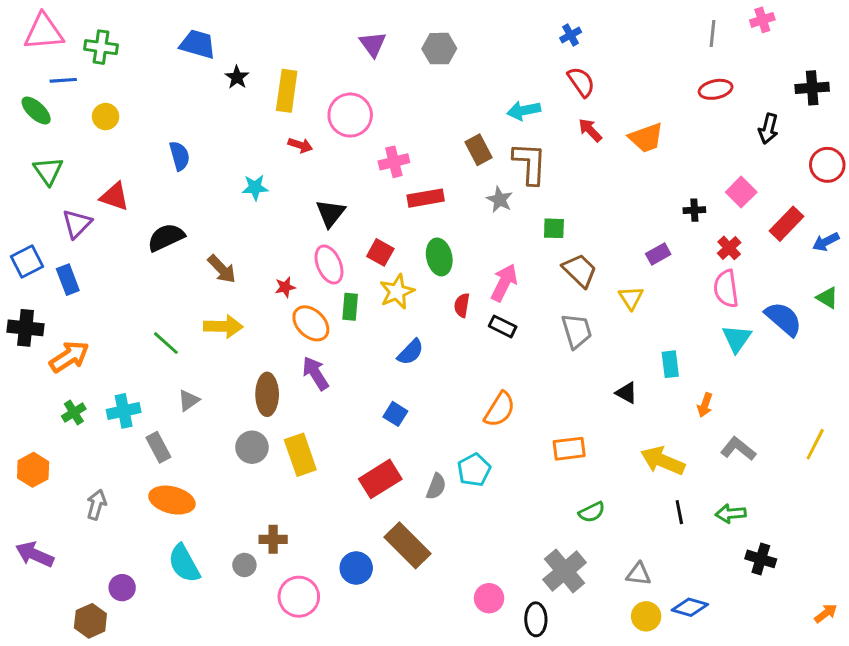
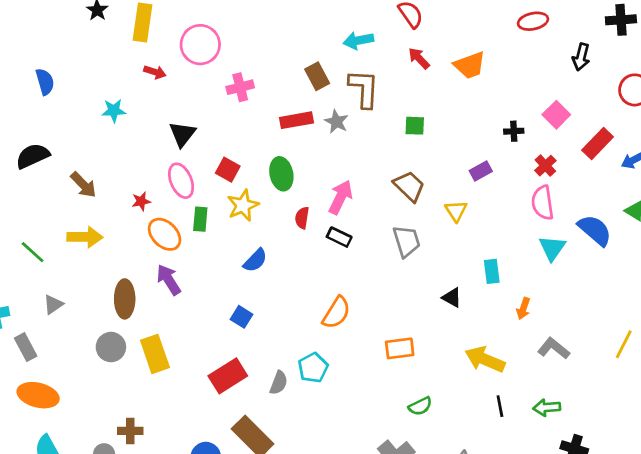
red rectangle: (426, 198) -> (297, 120), moved
green square: (554, 228) -> (415, 126), moved

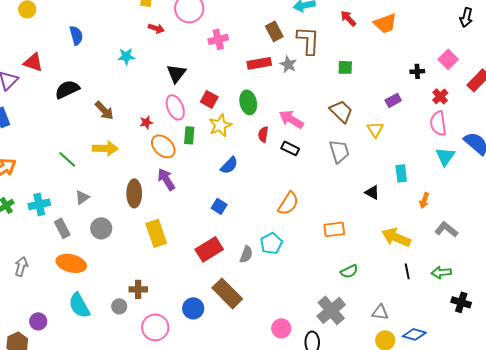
pink arrow: (341, 197) -> (291, 119), turned -85
gray circle: (111, 347) -> (101, 228), moved

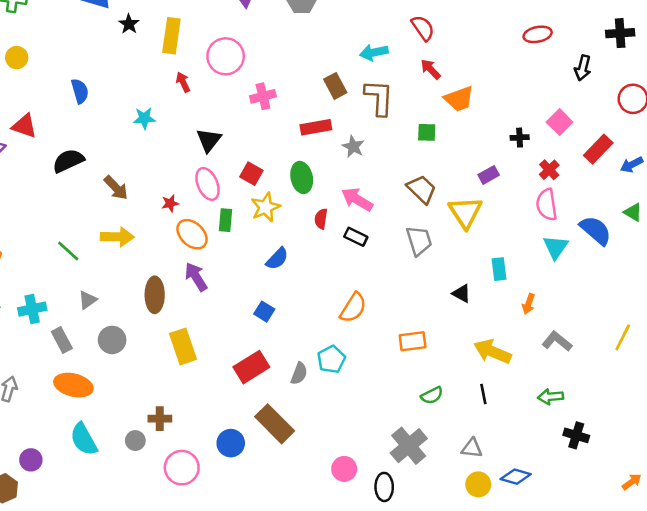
orange trapezoid: (385, 23) -> (459, 99), moved
red arrow: (156, 28) -> (183, 82), turned -133
gray star: (288, 64) -> (353, 147), moved
yellow triangle: (375, 129) -> (465, 212), size x1.6
black line: (407, 271) -> (483, 394), moved

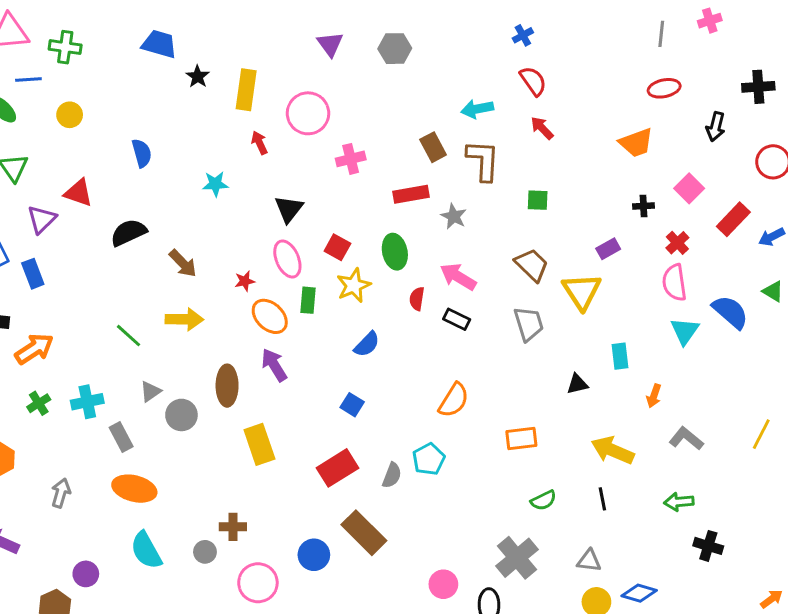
orange trapezoid: (459, 99) -> (636, 143), moved
black triangle: (462, 294) -> (577, 384), turned -42
gray circle: (112, 340) -> (181, 415), moved

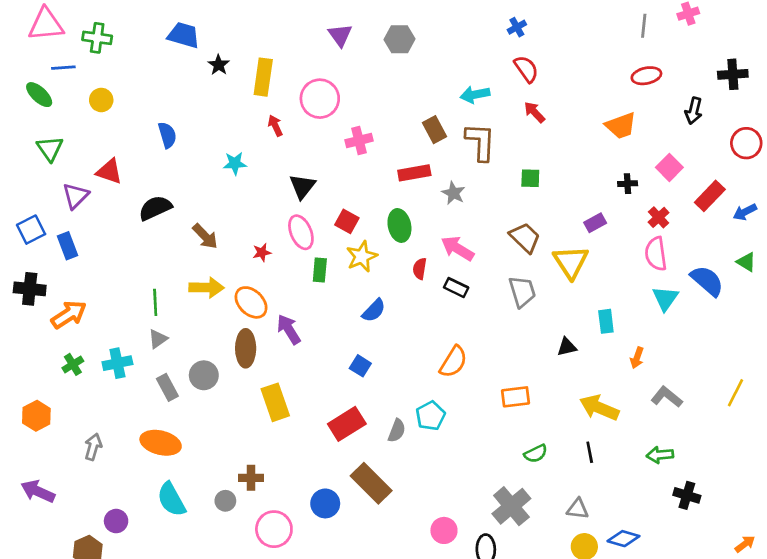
orange ellipse: (270, 316) -> (251, 302), moved
green line: (128, 336) -> (155, 302), turned 45
gray triangle: (151, 391) -> (158, 339), moved
gray rectangle: (121, 437) -> (167, 387), moved

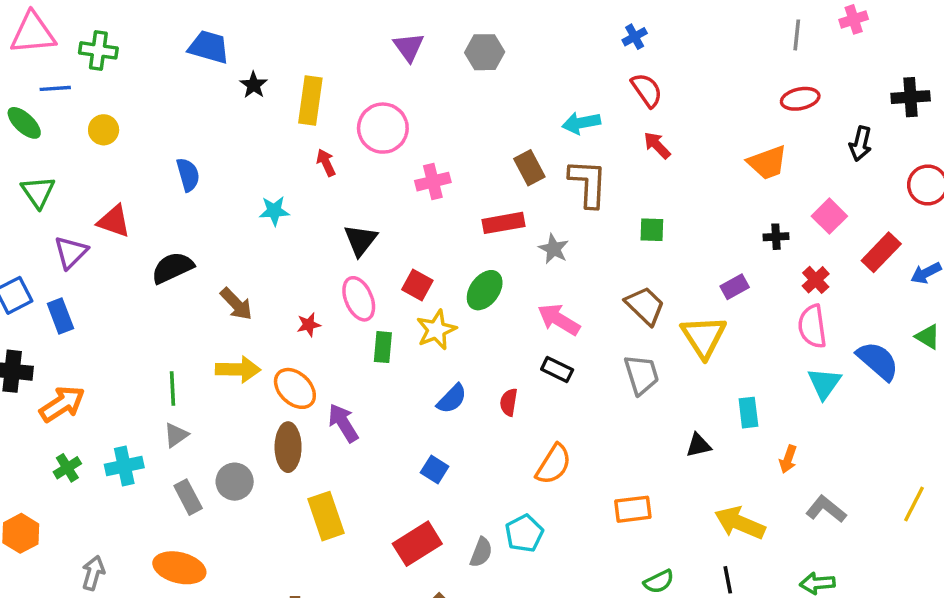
green ellipse: (399, 225) -> (485, 290), turned 48
red semicircle: (420, 269) -> (509, 402), moved

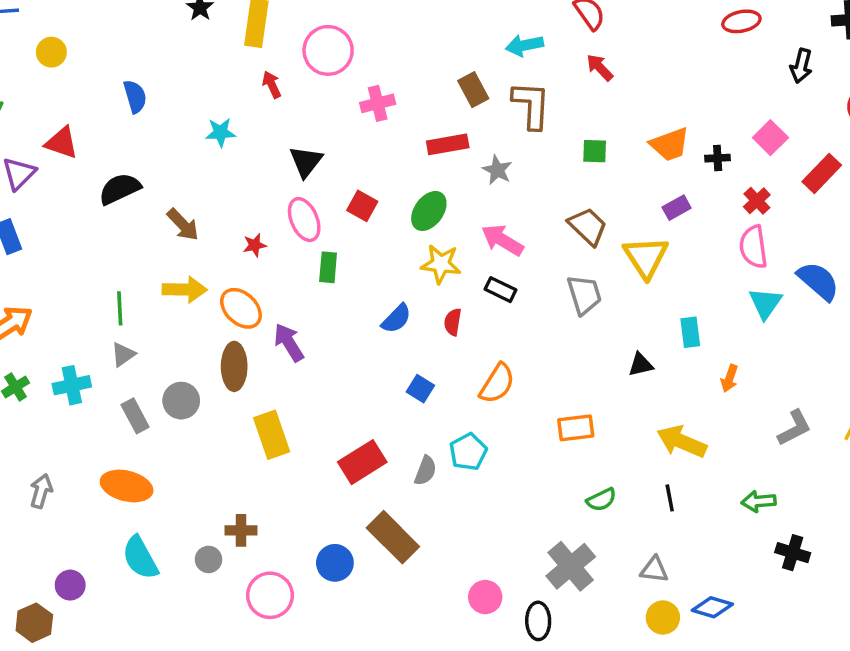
orange trapezoid: (767, 163) -> (670, 144), moved
yellow star: (436, 330) -> (441, 264), moved, turned 30
blue square: (435, 469) -> (420, 389), moved
gray L-shape: (826, 509) -> (794, 428), moved, turned 114

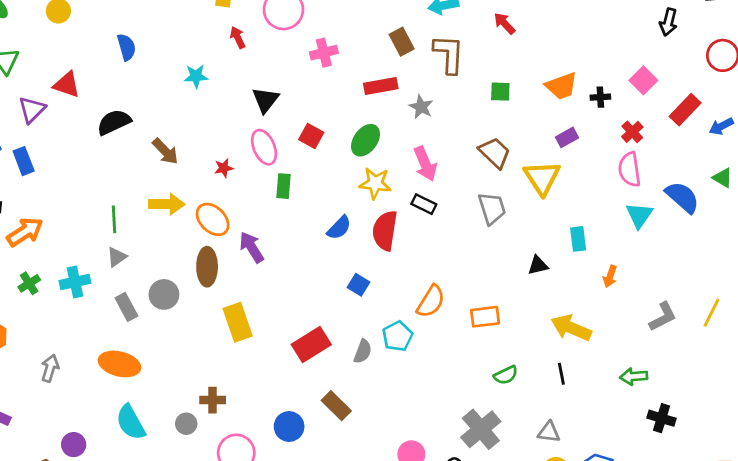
pink arrow: (502, 240) -> (425, 164), turned -144
red semicircle: (453, 322) -> (385, 231), size x1.8
orange semicircle: (497, 384) -> (431, 301), moved
brown rectangle: (393, 537) -> (336, 406), size x0.7

